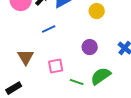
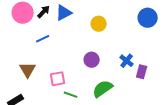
blue line: (49, 29) -> (43, 39), moved
green line: (77, 82) -> (71, 95), moved

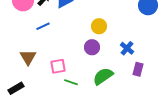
yellow circle: (99, 24) -> (99, 26), moved
purple rectangle: (142, 72) -> (138, 69), moved

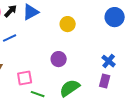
yellow circle: (99, 26) -> (68, 24), moved
blue cross: (127, 48) -> (109, 61), moved

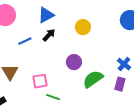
black arrow: (11, 11) -> (49, 35), moved
green semicircle: (70, 88) -> (93, 79), moved

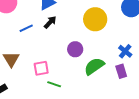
yellow circle: (83, 27) -> (95, 19), moved, size x1.5
purple rectangle: (120, 84) -> (121, 71), turned -32

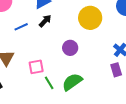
green semicircle: (94, 66) -> (72, 82), moved
green line: (54, 84) -> (49, 83), turned 40

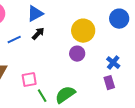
purple circle: (70, 48) -> (77, 54), moved

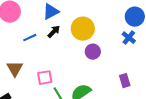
yellow circle: (83, 31) -> (83, 29), moved
blue cross: (113, 63) -> (129, 38), moved

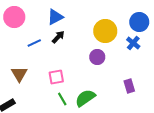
yellow circle: (83, 29) -> (105, 31), moved
pink square: (45, 78) -> (56, 77), moved

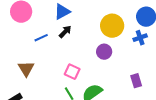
blue cross: (133, 43) -> (140, 38), turned 32
pink square: (56, 77) -> (72, 72), moved, turned 35

